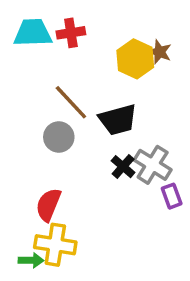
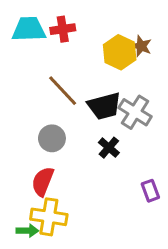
gray circle: (59, 137) -> (52, 138), moved
gray cross: (153, 165) -> (135, 112), moved
purple rectangle: (172, 196) -> (150, 191), moved

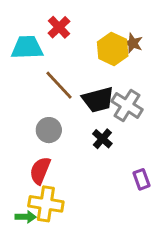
cyan trapezoid: (29, 29) -> (27, 48), moved
red cross: (63, 29) -> (59, 27), turned -35

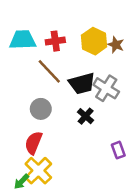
red cross: (59, 27) -> (55, 41), moved, turned 36
brown star: (133, 43) -> (116, 45), moved
yellow cross: (46, 204) -> (38, 171), turned 36
green arrow: (26, 217) -> (21, 182), turned 133

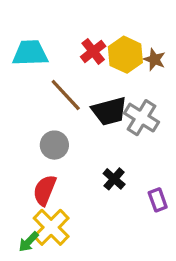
red cross: (55, 41) -> (93, 51), moved, turned -30
black cross: (86, 116) -> (114, 179), moved

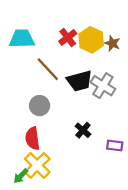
red semicircle: (45, 190) -> (32, 138), turned -30
purple rectangle: (158, 200) -> (115, 145), turned -63

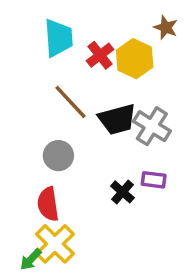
cyan trapezoid: (22, 39) -> (58, 38), moved, turned 88
brown star: (112, 43) -> (166, 28), moved
purple rectangle: (115, 145) -> (154, 180), moved

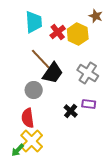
black trapezoid: (117, 119) -> (53, 73), moved, turned -40

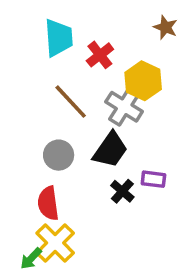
yellow hexagon: (78, 34) -> (143, 81), moved
black trapezoid: (53, 73) -> (110, 150), moved
gray cross: (88, 73) -> (124, 107), moved

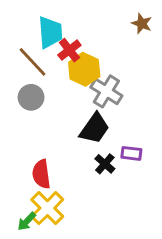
red cross: (100, 55) -> (69, 50), moved
yellow hexagon: (143, 81) -> (84, 69), moved
brown line: (71, 102) -> (32, 62), moved
gray circle: (59, 155) -> (31, 97), moved

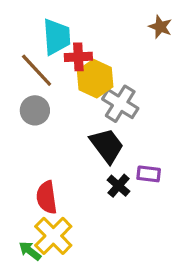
red cross: (69, 50) -> (78, 57), turned 35
black trapezoid: (95, 128) -> (107, 146), turned -72
green arrow: (27, 221) -> (30, 251), turned 84

